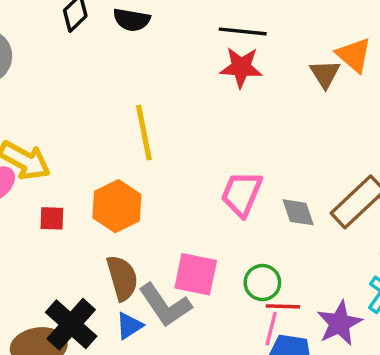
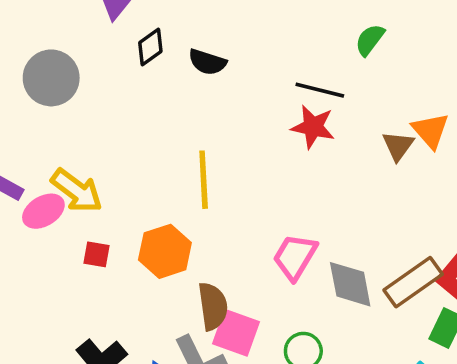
gray diamond: (298, 212) -> (350, 284), size x1.4
brown semicircle: (122, 278) -> (213, 306), moved

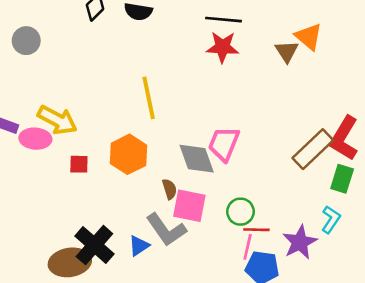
gray circle: (51, 78) -> (26, 41), size x0.7
pink ellipse: (43, 211) -> (35, 139), turned 44
gray diamond: (350, 284) -> (197, 159), moved
brown semicircle: (213, 306) -> (170, 189), size x0.6

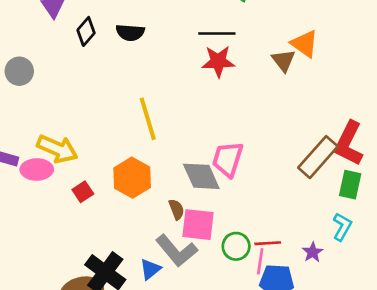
red square: (79, 164) -> (83, 192), turned -30
green circle: (240, 212) -> (236, 246), moved
purple star: (300, 242) -> (313, 252), size x0.6

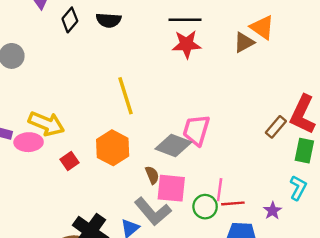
brown triangle: (283, 60) -> (244, 42), turned 40
brown rectangle: (318, 157) -> (276, 127), size x0.6
gray diamond: (201, 176) -> (173, 146), turned -44
pink line: (260, 261) -> (220, 190), moved

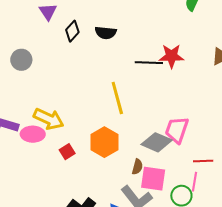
black line: (185, 20) -> (149, 63), moved
brown semicircle: (152, 175) -> (137, 167), turned 35
red line: (233, 203) -> (203, 161), moved

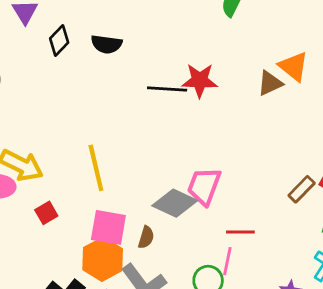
yellow line: (117, 98) -> (96, 168), moved
orange hexagon: (104, 142) -> (103, 259), moved
pink square: (153, 179) -> (108, 227), moved

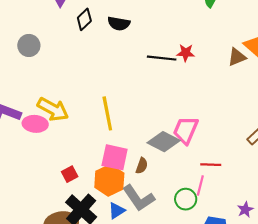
red star: (200, 80) -> (186, 53), size x0.7
red square: (46, 213) -> (70, 174), moved

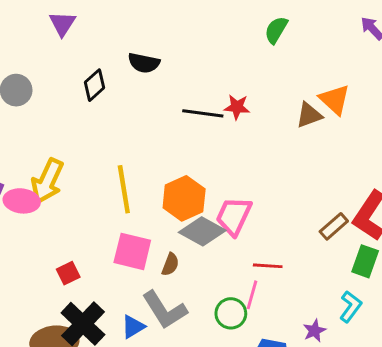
black diamond: (84, 19) -> (94, 85), moved
yellow arrow: (53, 109) -> (47, 181), turned 84
orange hexagon: (109, 180) -> (184, 198), moved

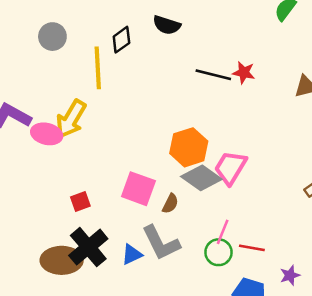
yellow line: (124, 189) -> (98, 68), moved
red line: (268, 266) -> (252, 248), moved
pink line: (252, 295) -> (223, 232), moved

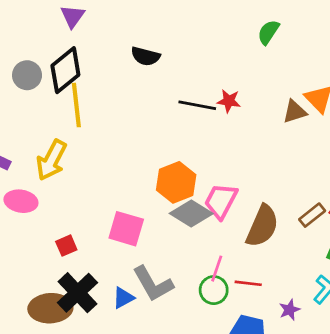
black diamond: (121, 40) -> (65, 70), moved, size x1.6
pink ellipse: (47, 134) -> (21, 201), moved
brown semicircle: (170, 204) -> (262, 226), moved, size x2.0

